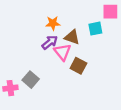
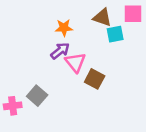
brown triangle: (72, 37) -> (102, 18), moved

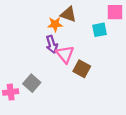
brown triangle: (102, 18) -> (68, 14), moved
purple arrow: (60, 51) -> (52, 44), turned 112

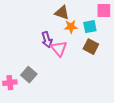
orange star: (55, 24) -> (71, 27), moved
brown square: (82, 69) -> (91, 47), moved

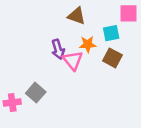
orange star: (71, 27) -> (88, 44), moved

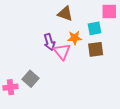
brown square: (112, 58) -> (96, 49), turned -35

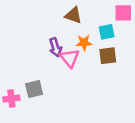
gray square: (30, 79) -> (34, 89), turned 35

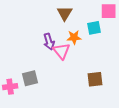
brown triangle: (73, 15) -> (65, 13), turned 42
brown square: (108, 56) -> (95, 79), moved

